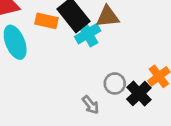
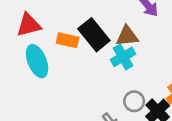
cyan cross: (88, 34) -> (123, 57), moved

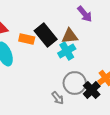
gray circle: (134, 101) -> (75, 83), size x1.5

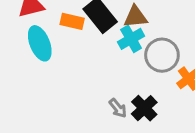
gray circle: (75, 83) -> (162, 55), moved
black cross: (92, 90) -> (144, 108), moved

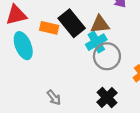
gray circle: (162, 55) -> (107, 56), moved
gray arrow: (118, 108) -> (54, 98), moved

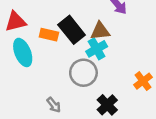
gray circle: (107, 56) -> (83, 73), moved

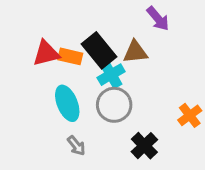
red triangle: (16, 22) -> (46, 53), moved
cyan cross: (97, 49) -> (111, 75), moved
cyan ellipse: (23, 52) -> (67, 103), moved

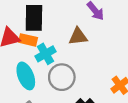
black rectangle: (99, 50) -> (34, 18), moved, turned 40
cyan cross: (111, 75) -> (46, 54), moved

